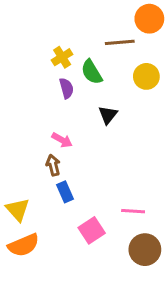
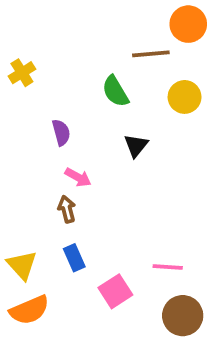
yellow cross: (62, 57) -> (22, 73), moved
purple semicircle: (66, 88) -> (61, 132), moved
blue rectangle: (65, 192) -> (74, 258), moved

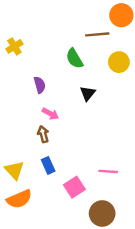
brown circle: (183, 316) -> (102, 213), moved

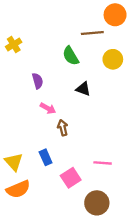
black triangle: (88, 93) -> (83, 89), turned -49
brown arrow: (43, 134) -> (63, 128), moved

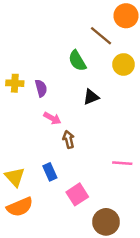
brown line: (92, 33) -> (101, 36), turned 45
yellow cross: (14, 44) -> (15, 83), moved, turned 35
black triangle: (83, 89) -> (91, 97), turned -42
pink line: (103, 163) -> (122, 163), moved

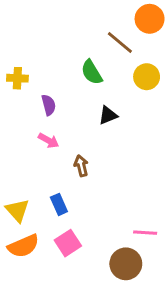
yellow cross: (15, 83) -> (17, 78), moved
pink arrow: (52, 118) -> (49, 141), moved
pink line: (122, 163) -> (145, 233), moved
pink square: (77, 194) -> (68, 243), moved

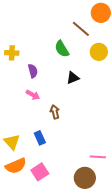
pink square: (68, 243) -> (40, 172), moved

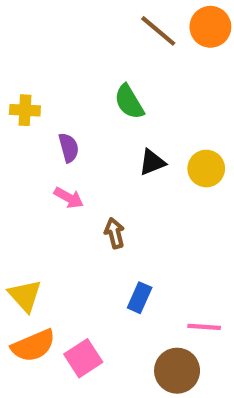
brown line: (81, 29) -> (158, 31), moved
yellow circle: (99, 52) -> (206, 169), moved
blue rectangle: (40, 138) -> (140, 298), moved, turned 48

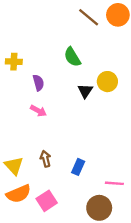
black triangle: (152, 162) -> (85, 91), turned -35
yellow circle: (206, 169) -> (107, 82), moved
brown arrow: (115, 233) -> (45, 159), moved

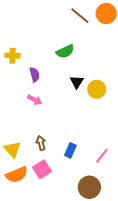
green semicircle: (72, 57) -> (65, 51), turned -84
yellow circle: (107, 82) -> (97, 89), moved
pink line: (114, 183) -> (102, 156), moved, turned -56
pink square: (47, 201) -> (42, 169), moved

